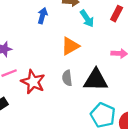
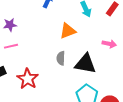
red star: (33, 82) -> (28, 79), moved

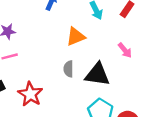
pink arrow: (109, 44) -> (125, 50), turned 40

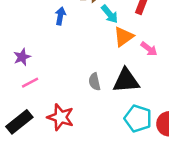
orange triangle: (76, 37) -> (124, 37), moved

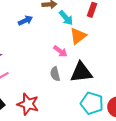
blue arrow: (60, 16) -> (25, 20), turned 56
pink arrow: (149, 49) -> (60, 51), moved

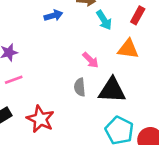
orange triangle: (78, 36) -> (128, 49), moved, turned 36

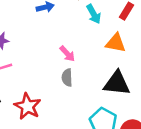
pink arrow: (90, 60) -> (67, 54), moved
black triangle: (112, 90) -> (117, 83), moved

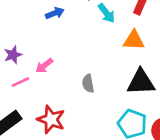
pink arrow: (67, 54) -> (44, 66), moved, turned 102

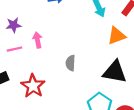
orange triangle: (134, 40) -> (117, 36), turned -36
pink arrow: (44, 66) -> (37, 40), turned 105

